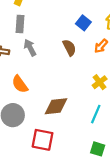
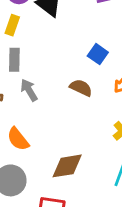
brown semicircle: (69, 48) -> (81, 88), turned -35

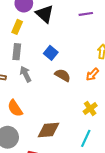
blue square: (98, 54) -> (51, 53), moved

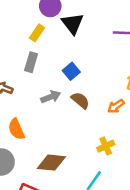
gray arrow: (26, 74) -> (51, 97), moved, turned 84

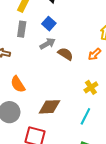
blue square: (71, 71) -> (49, 24), moved
gray arrow: (51, 97) -> (48, 44), moved

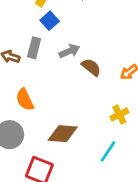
blue square: (49, 24) -> (50, 21), moved
gray rectangle: (22, 29) -> (34, 48), moved

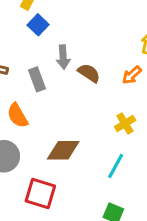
gray rectangle: (34, 48) -> (37, 79), moved, turned -30
gray arrow: (69, 51) -> (63, 57), turned 114

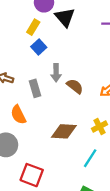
brown diamond: (63, 150) -> (64, 131), moved

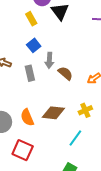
yellow rectangle: (33, 27) -> (31, 19), turned -64
blue square: (39, 47) -> (34, 45), moved
orange semicircle: (18, 115) -> (27, 117), moved

